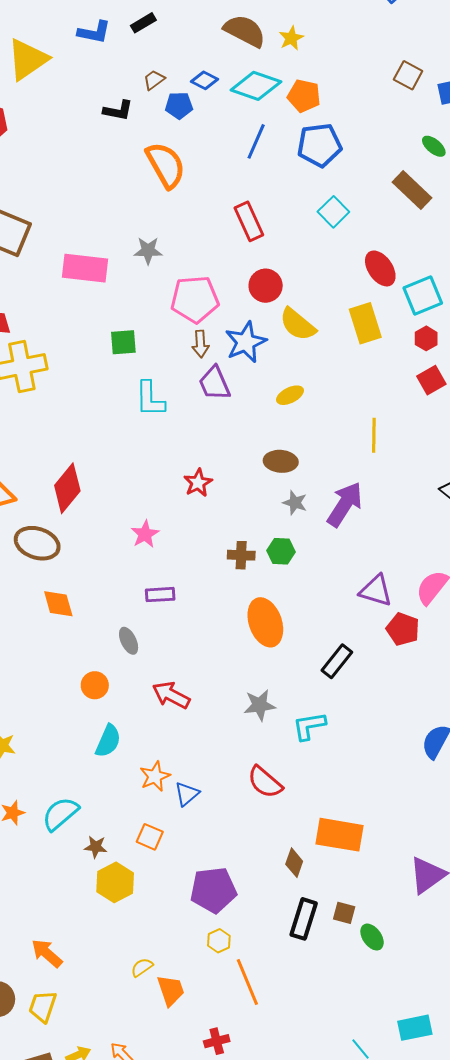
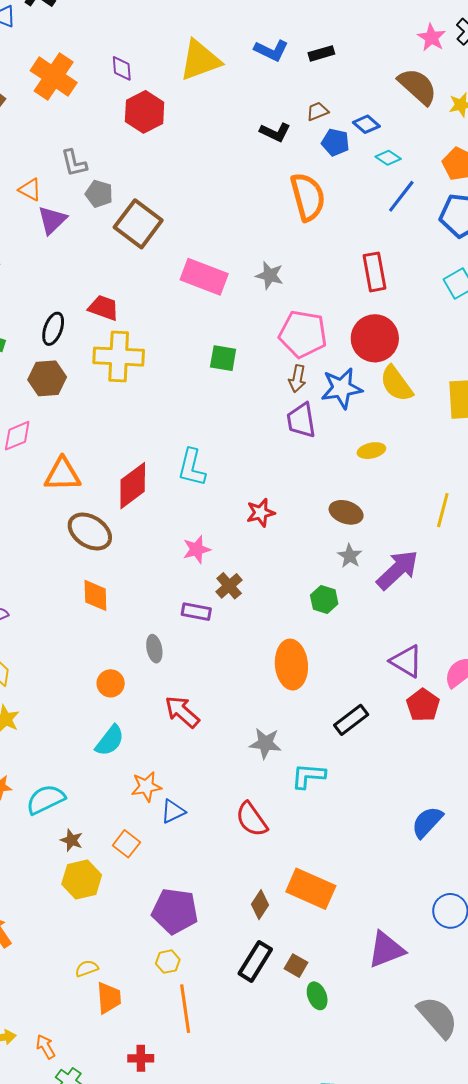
cyan diamond: (256, 86) -> (388, 158), moved, size x0.5
red circle: (266, 286) -> (375, 338), size x1.4
cyan L-shape: (150, 399) -> (192, 467), moved
brown cross: (241, 555) -> (229, 586), moved, turned 32

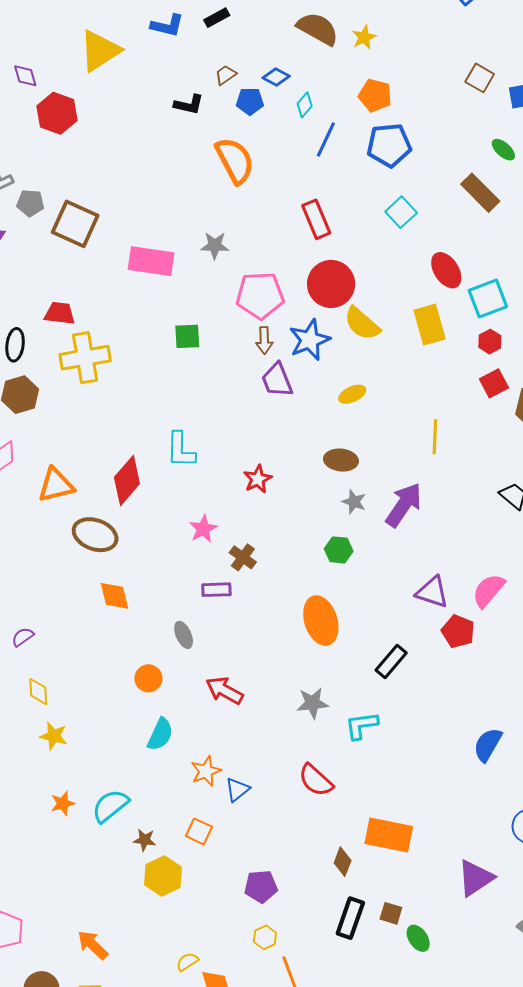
cyan diamond: (388, 158) -> (305, 105), turned -70
purple pentagon: (175, 911) -> (261, 887), size x0.7

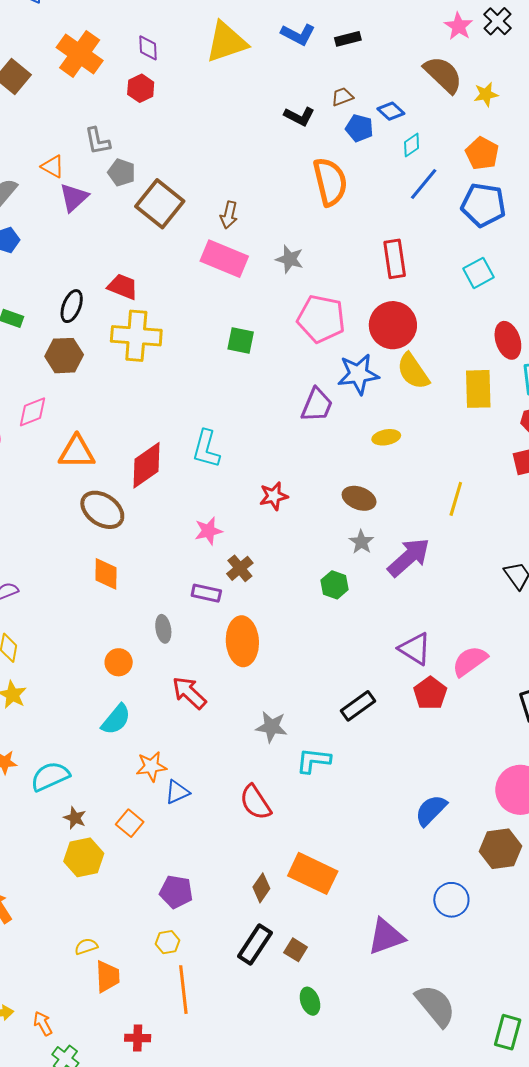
red hexagon: (57, 113) -> (141, 88), moved, size x0.7
brown arrow: (264, 340) -> (229, 215), moved
purple trapezoid: (277, 380) -> (317, 405), turned -150
orange ellipse: (321, 621) -> (242, 641), moved
green ellipse: (418, 938) -> (310, 1001), moved

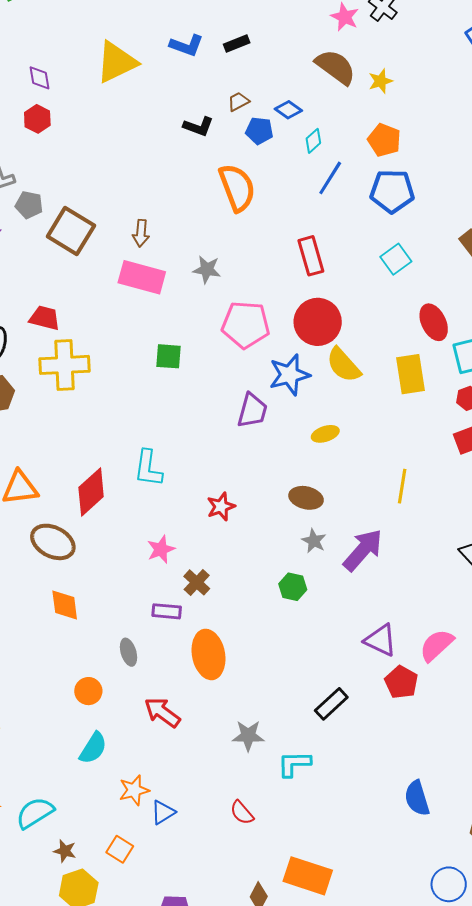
red semicircle: (255, 802) -> (242, 813), size x0.7
blue semicircle: (431, 810) -> (417, 798), turned -54

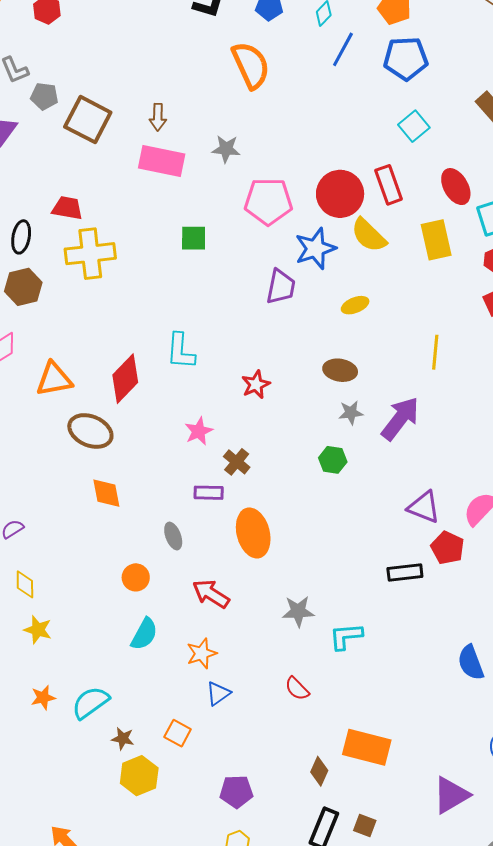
red rectangle: (311, 256) -> (389, 185), moved
gray star: (314, 541) -> (351, 413), turned -30
black rectangle: (331, 704) -> (405, 573), moved, turned 40
orange star: (134, 790) -> (202, 653), moved

